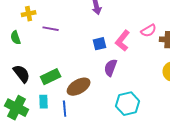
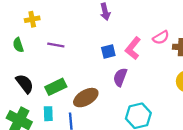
purple line: (51, 29) -> (56, 45), moved

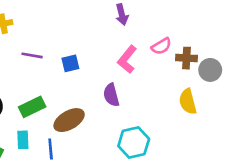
purple arrow: (105, 12) -> (122, 15), moved
blue square: (108, 51) -> (70, 63), moved
purple semicircle: (120, 77) -> (111, 95), turned -36

